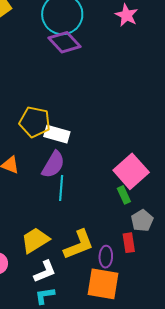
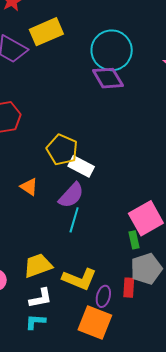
gray pentagon: (142, 221) -> (146, 269), size x1.4
yellow L-shape: (79, 245) -> (79, 279), turned 32

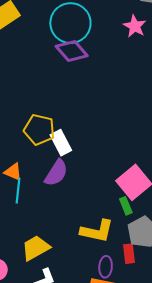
white rectangle: (81, 166) -> (61, 143), turned 45
cyan line: (74, 220) -> (18, 191), moved
yellow L-shape: (79, 279) -> (97, 231), moved

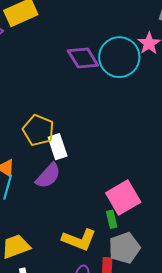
cyan circle: (70, 23) -> (119, 57), moved

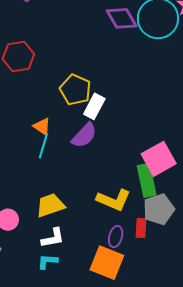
white rectangle: (58, 147) -> (94, 106), turned 45
green rectangle: (112, 219) -> (147, 180), size x1.8

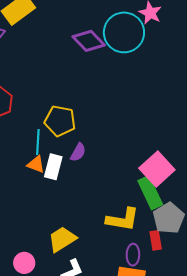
white rectangle: (94, 106) -> (53, 167), moved
purple semicircle: (84, 135) -> (78, 152), moved, size x0.7
cyan line: (43, 146) -> (38, 142), moved

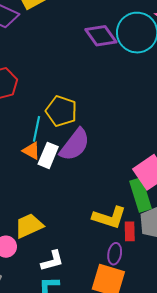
purple semicircle: (78, 152) -> (75, 145), size x1.8
yellow trapezoid: (62, 239) -> (29, 226), moved
red rectangle: (156, 240) -> (130, 231), moved

